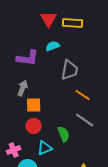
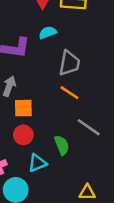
orange line: (83, 95) -> (69, 93), moved

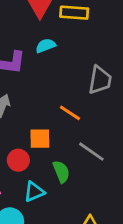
gray trapezoid: (69, 63) -> (100, 80), moved
orange square: (23, 108) -> (40, 139), moved

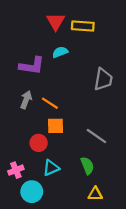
orange line: (70, 113) -> (50, 103), moved
green semicircle: (61, 172) -> (87, 166), moved

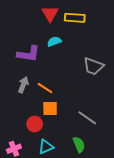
gray trapezoid: (103, 79) -> (93, 66), turned 100

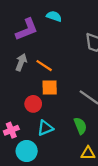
cyan semicircle: (54, 42) -> (54, 16), turned 40
purple L-shape: (28, 54) -> (27, 29), turned -30

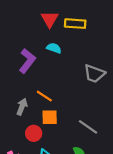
purple L-shape: (27, 29) -> (27, 61), turned -30
gray arrow: (21, 62) -> (22, 107), moved

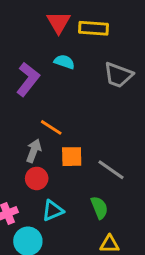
gray trapezoid: (94, 74) -> (118, 75), moved
gray arrow: (22, 107) -> (34, 151), moved
orange square: (50, 117) -> (72, 157), moved

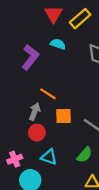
yellow rectangle: (94, 28) -> (80, 19), turned -45
green semicircle: (99, 208) -> (84, 155), turned 63
cyan triangle: (53, 211) -> (49, 157), turned 42

